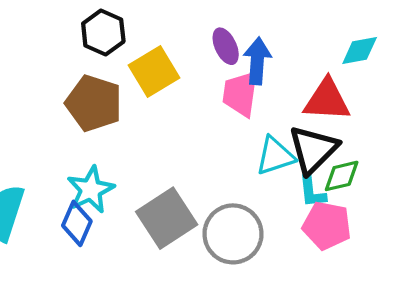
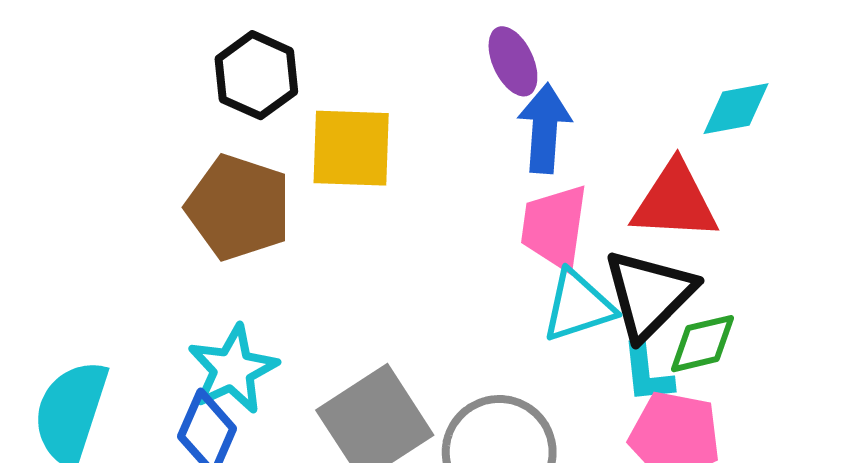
purple ellipse: (226, 46) -> (513, 61), moved
yellow square: (154, 72) -> (351, 148), turned 33
pink trapezoid: (240, 94) -> (554, 227), moved

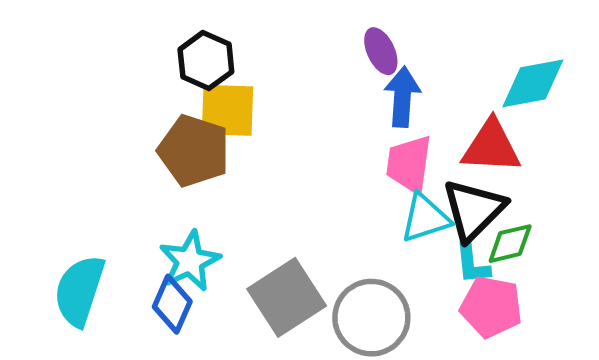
cyan diamond: (736, 109) -> (533, 83), size x1.4
yellow square: (351, 148) -> (227, 110), moved

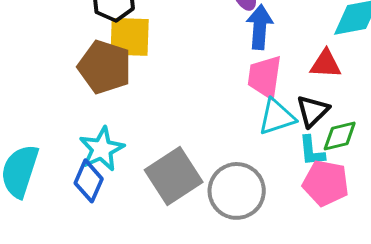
red triangle: (491, 147) -> (326, 64), size x0.7
black triangle: (474, 210) -> (313, 111), size x0.7

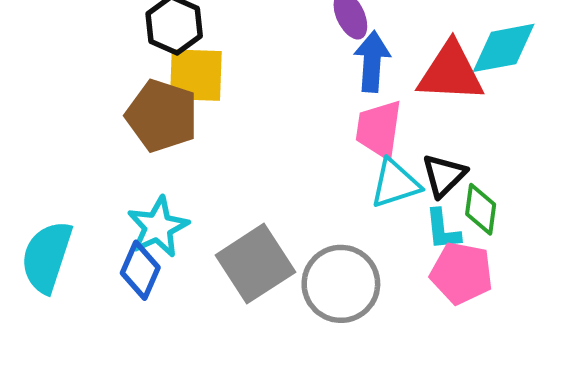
red triangle: (326, 64) -> (451, 72), moved, size x1.6
green diamond: (340, 136) -> (481, 209), turned -69

